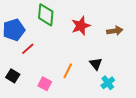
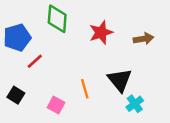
black triangle: (96, 64) -> (120, 80), size x1.5
orange line: (68, 71) -> (85, 89), turned -42

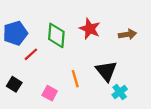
green diamond: (57, 19) -> (56, 35), moved
red star: (101, 33) -> (90, 29), turned -30

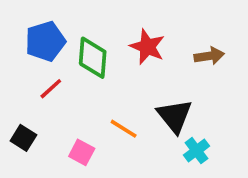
blue pentagon: (15, 33) -> (45, 41), moved
orange line: (75, 79) -> (124, 129), turned -42

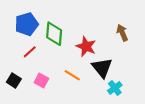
red star: (147, 47) -> (86, 46), moved
brown arrow: (209, 56) -> (122, 33), turned -105
pink square: (82, 152) -> (41, 80), moved

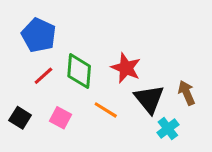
blue pentagon: (27, 24) -> (39, 35), turned -30
brown arrow: (122, 33) -> (187, 93), moved
green diamond: (54, 34) -> (79, 71), moved

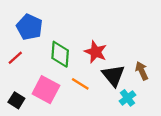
red line: (43, 76) -> (15, 58), moved
black square: (20, 118) -> (16, 100), moved
pink square: (61, 118) -> (46, 90), size x1.6

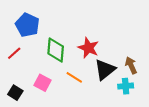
black triangle: (113, 75) -> (105, 70), turned 30
pink square: (46, 90) -> (43, 83), size x0.7
cyan cross: (127, 98) -> (126, 86), moved, turned 32

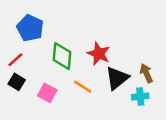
black square: (15, 93) -> (17, 82), moved

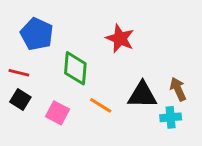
red star: (99, 54) -> (120, 39), moved
red line: (15, 60) -> (19, 73), turned 56
black triangle: (117, 78) -> (142, 95), turned 40

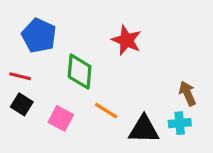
black triangle: (142, 95) -> (144, 129), moved

